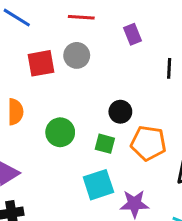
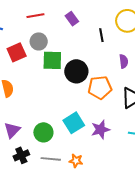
black circle: (120, 112) -> (76, 71), size x1.5
green circle: (60, 132) -> (43, 132), moved
green square: (105, 144) -> (52, 60), moved, size x1.5

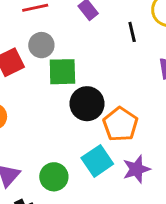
black circle: (76, 71) -> (87, 104), moved
orange pentagon: (100, 87) -> (120, 124), moved, turned -30

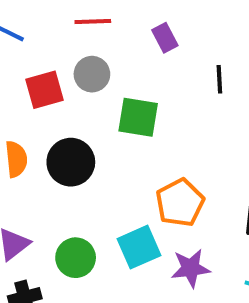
green square: (62, 72) -> (138, 117), moved
black circle: (87, 104) -> (71, 162), moved

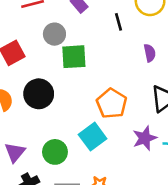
gray circle: (92, 74) -> (54, 34), moved
purple star: (191, 268) -> (145, 138), moved

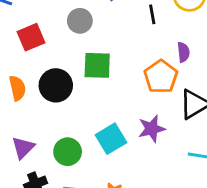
green square: (74, 57) -> (97, 65), moved
orange pentagon: (112, 103) -> (161, 77), moved
purple star: (145, 138) -> (152, 129), moved

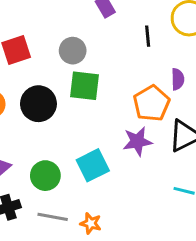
gray circle: (80, 21) -> (73, 51), moved
purple star: (152, 129) -> (137, 141), moved

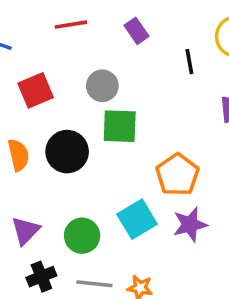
orange pentagon: (152, 103) -> (177, 175), moved
purple star: (137, 141) -> (190, 225), moved

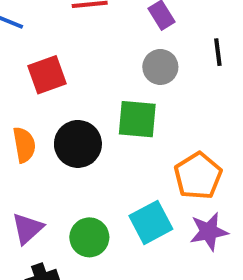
gray circle: (102, 86) -> (160, 67), moved

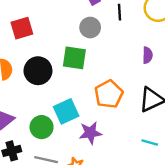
black line: (218, 52) -> (120, 12), moved
cyan square: (151, 222) -> (66, 111), moved
purple star: (209, 232) -> (90, 133), moved

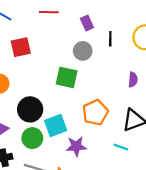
black circle: (38, 71) -> (30, 109), moved
cyan line: (150, 143) -> (121, 147), moved

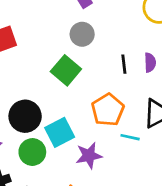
black line: (110, 39) -> (124, 64), moved
green square: (67, 77) -> (66, 70), turned 35
cyan line: (121, 147) -> (130, 137), moved

